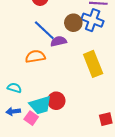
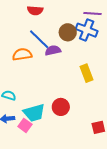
orange semicircle: (35, 56) -> (22, 54), moved
yellow rectangle: (93, 64) -> (87, 73), size x0.7
red circle: (56, 101) -> (61, 107), moved

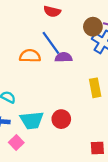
brown circle: (68, 32) -> (93, 27), moved
pink square: (25, 125) -> (16, 143), moved

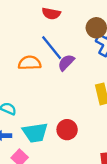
purple semicircle: (64, 57) -> (66, 63), turned -42

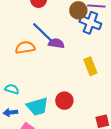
purple semicircle: (66, 63) -> (56, 43), turned 63

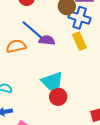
yellow rectangle: (90, 66) -> (79, 41), moved
cyan trapezoid: (37, 107) -> (52, 81), moved

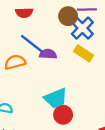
blue cross: (80, 18) -> (82, 28), turned 30
yellow rectangle: (79, 41) -> (83, 53), turned -30

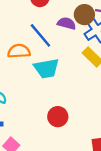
purple semicircle: (48, 54) -> (67, 23), moved
cyan trapezoid: (56, 98) -> (46, 68), moved

